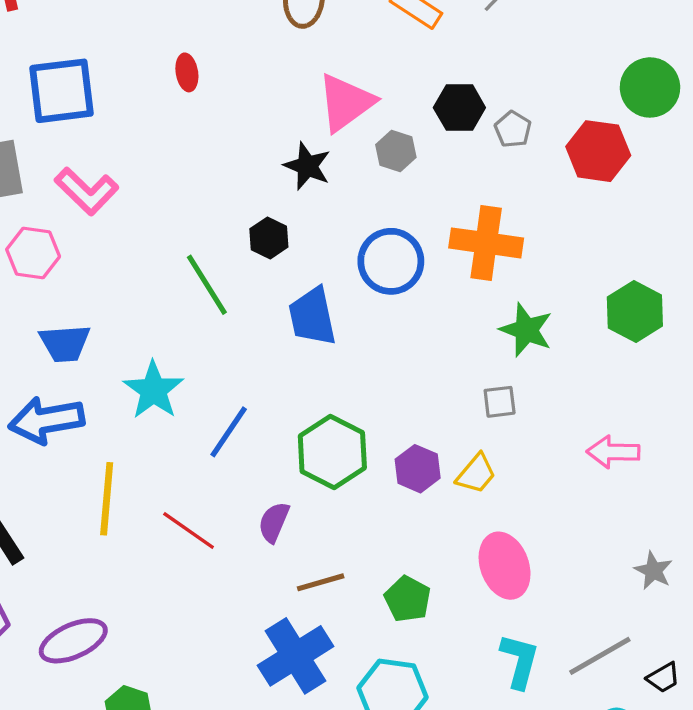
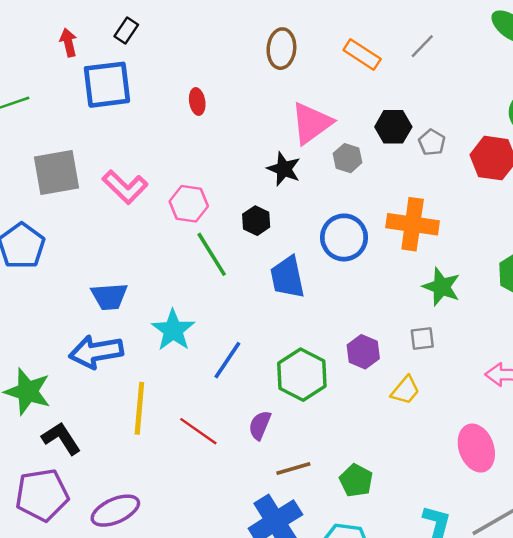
blue square: (62, 91) -> (107, 85), moved
pink hexagon: (33, 253) -> (189, 204), moved
purple hexagon: (418, 469) -> (363, 352), moved
pink ellipse: (505, 566) -> (476, 448), moved

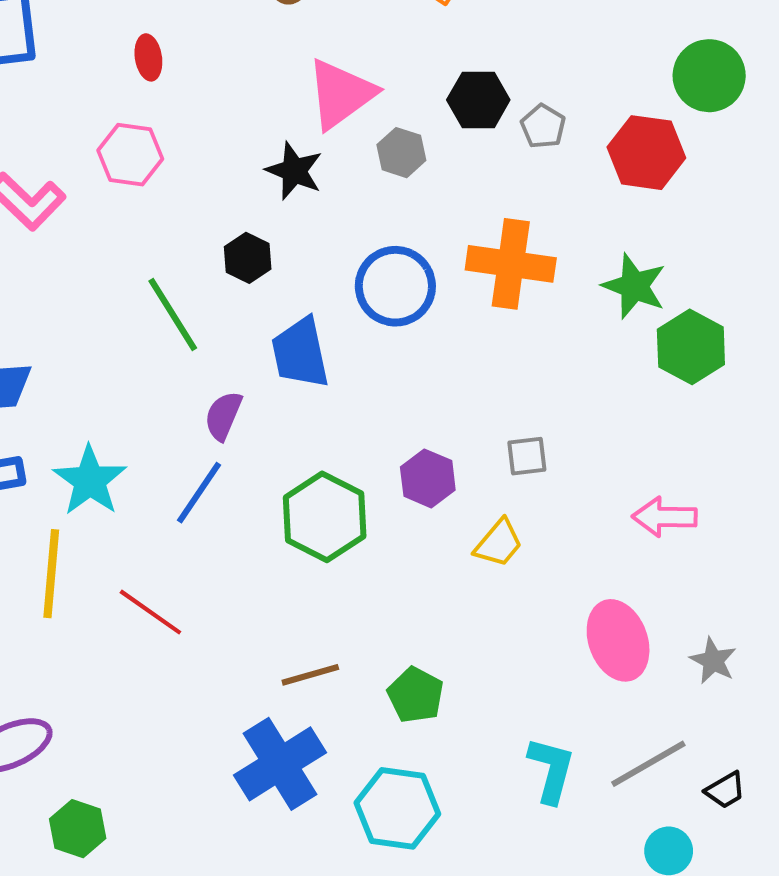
pink hexagon: (189, 204) -> (130, 155), moved
green star: (441, 287) -> (634, 286), moved
cyan star: (173, 330) -> (90, 480), moved
purple semicircle: (260, 425) -> (223, 416), moved

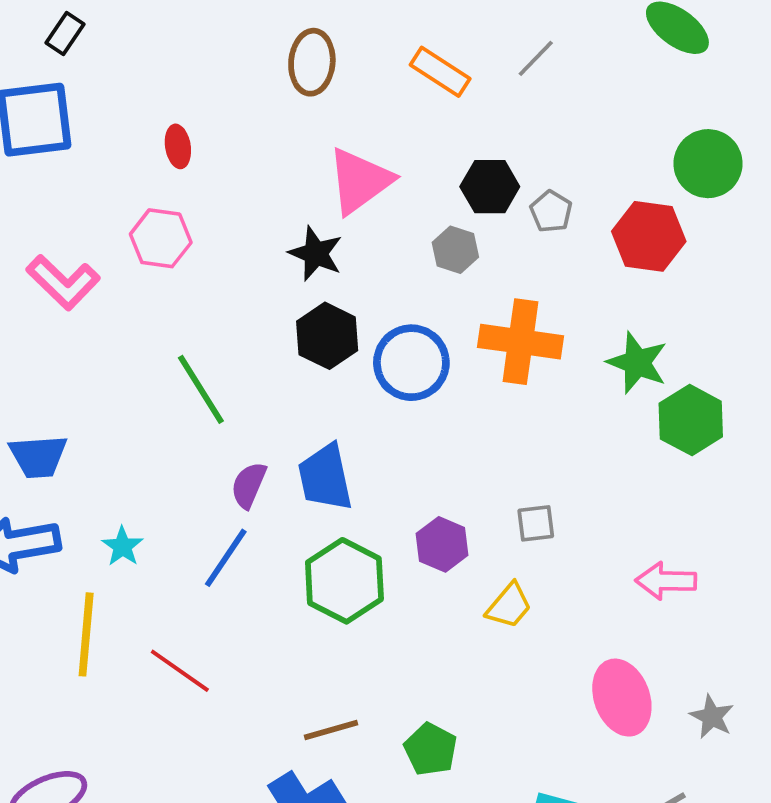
gray hexagon: (401, 153) -> (455, 250), moved
black hexagon: (248, 258) -> (327, 336), moved, size x1.4
blue trapezoid: (300, 353) -> (325, 477), moved
cyan star: (90, 480) -> (122, 546), size x0.6

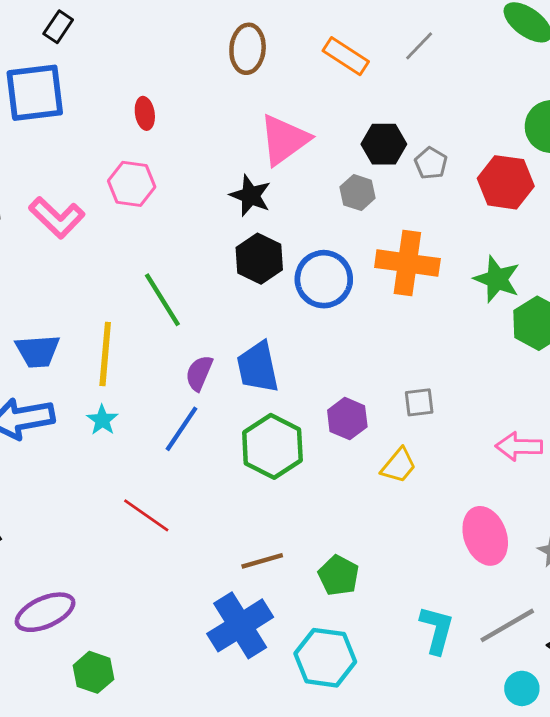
yellow line: (86, 634) -> (105, 354), moved

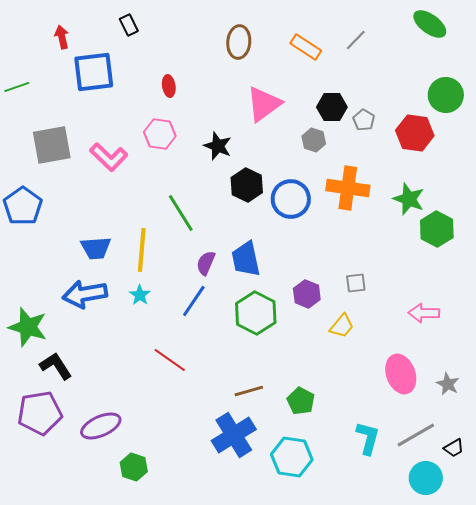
black rectangle: (58, 27) -> (129, 25), moved, turned -60
black star: (250, 196) -> (218, 146), moved
cyan circle: (522, 688) -> (426, 478), size x1.4

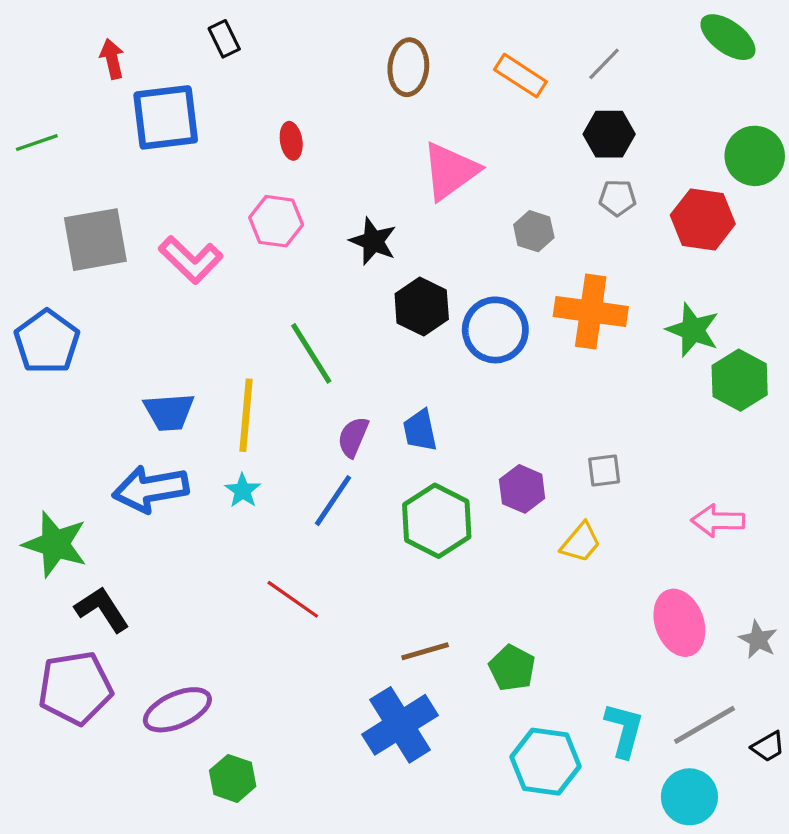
black hexagon: (332, 107) -> (609, 134), moved
gray pentagon: (364, 120) -> (617, 198), turned -30
blue trapezoid: (246, 259) -> (420, 430), size x0.7
cyan hexagon: (292, 457) -> (546, 762), moved
cyan circle: (426, 478) -> (689, 797), moved

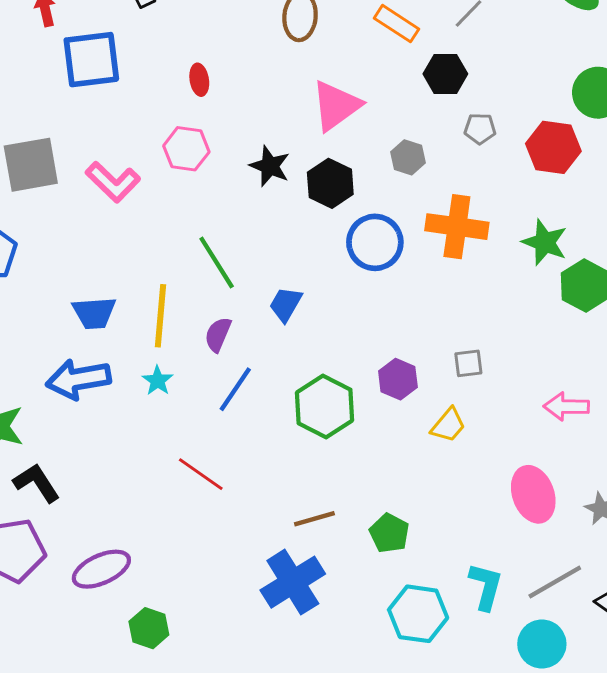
black hexagon: (609, 134) -> (445, 74), moved
black hexagon: (422, 307) -> (330, 183), moved
blue trapezoid: (420, 430) -> (286, 304), moved, turned 42
purple semicircle: (353, 437) -> (218, 334), moved

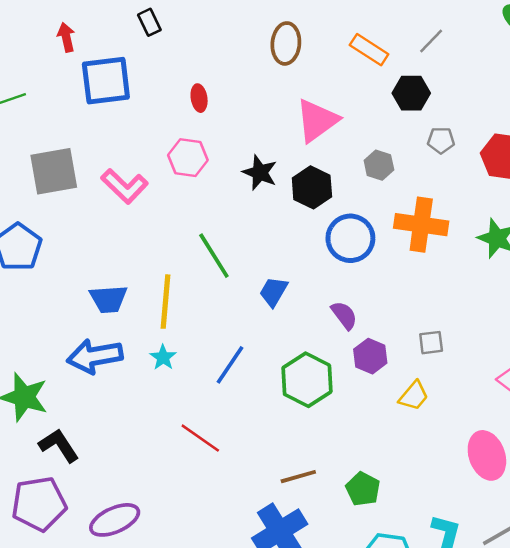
purple semicircle: (218, 334) -> (344, 315), moved, turned 120

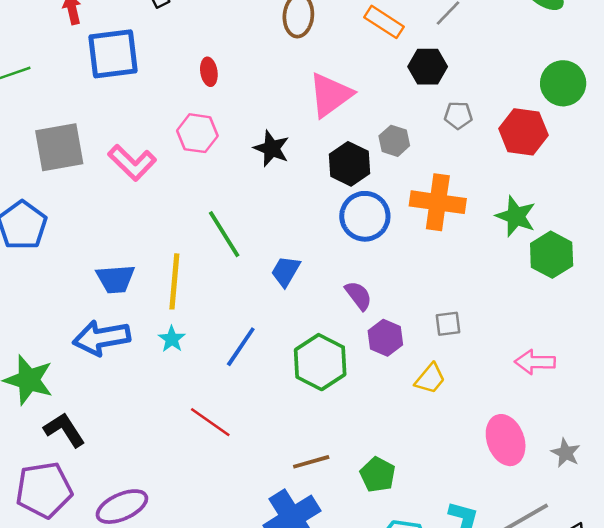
black hexagon: (312, 187) -> (350, 164), moved

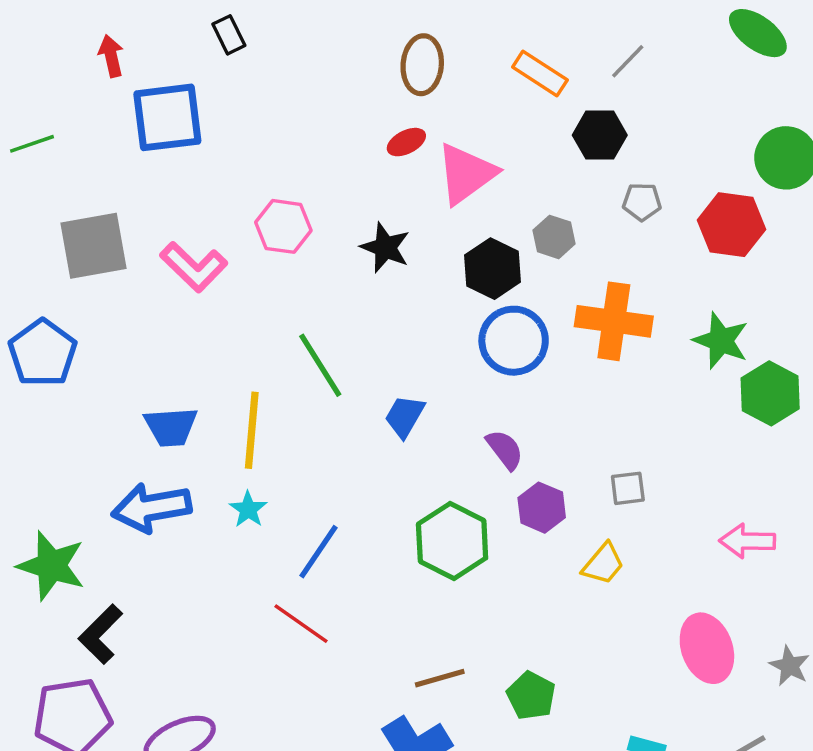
red ellipse: (209, 72) -> (406, 142), moved, turned 72
blue line: (241, 347) -> (319, 552), moved
black L-shape: (64, 430) -> (101, 634), turned -102

